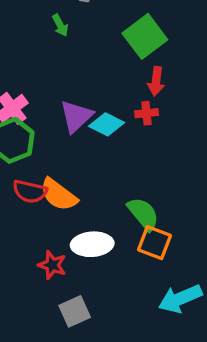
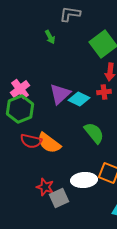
green semicircle: (143, 214) -> (94, 133), moved
white ellipse: (92, 244) -> (84, 180), moved
gray square: (75, 311) -> (59, 198), moved

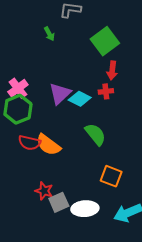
white ellipse: (84, 180) -> (85, 209), moved

